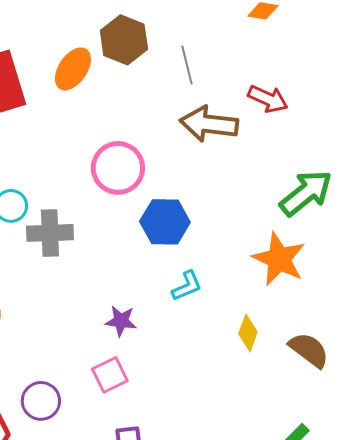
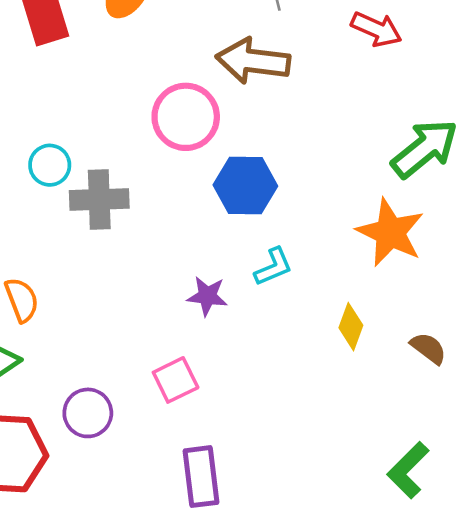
brown arrow: (209, 124) -> (253, 61), moved
purple star: (121, 321) -> (207, 296), moved
brown semicircle: (309, 350) -> (428, 348), size x0.7

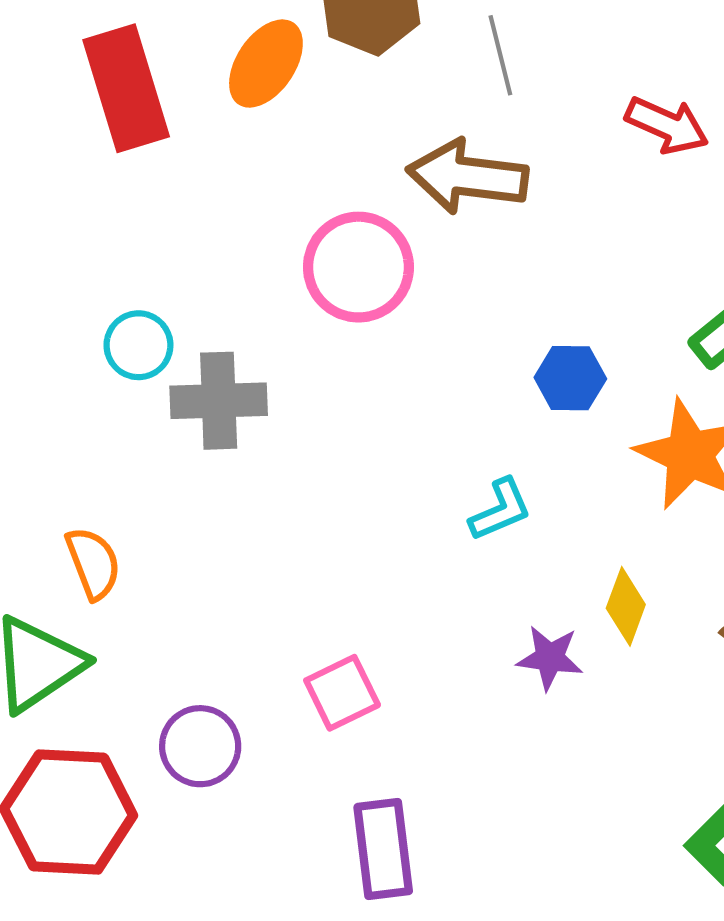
blue hexagon: (245, 185) -> (570, 378), moved, size x0.7
purple star: (207, 296) -> (550, 658), moved

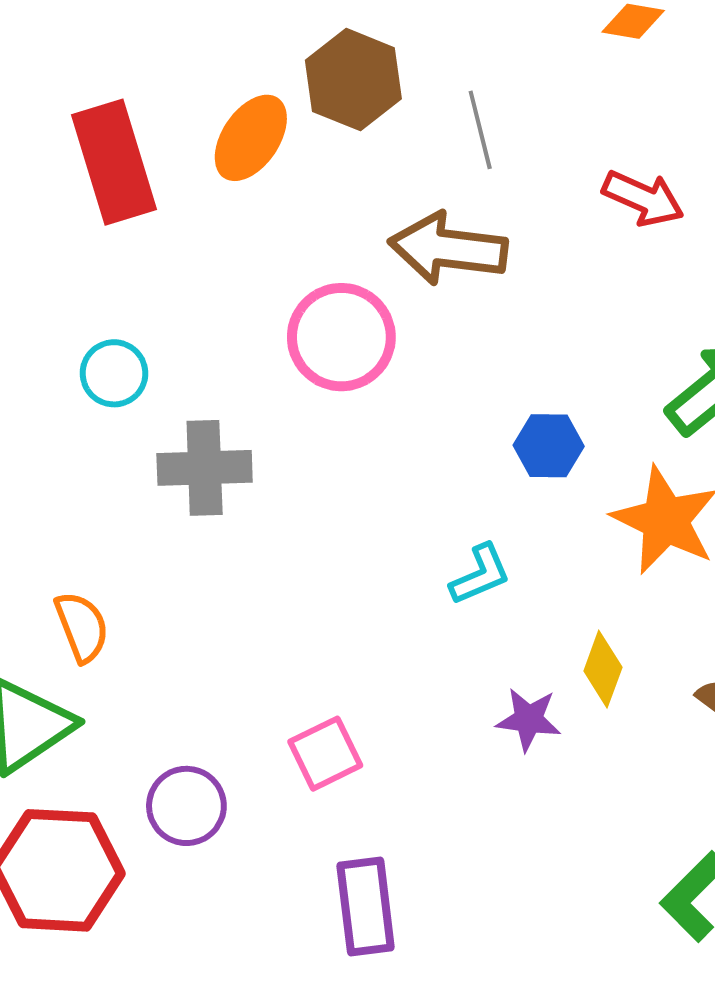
cyan circle: (138, 345) -> (114, 373), moved

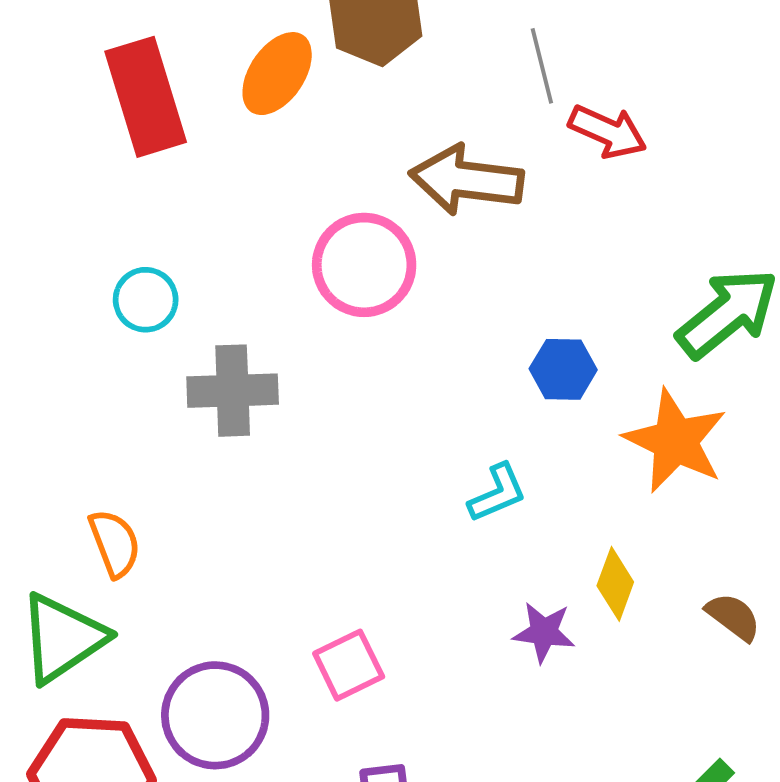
gray line: (480, 130) -> (542, 66), moved
red arrow: (643, 198) -> (608, 132), moved
purple circle: (186, 806) -> (215, 715), size x1.4

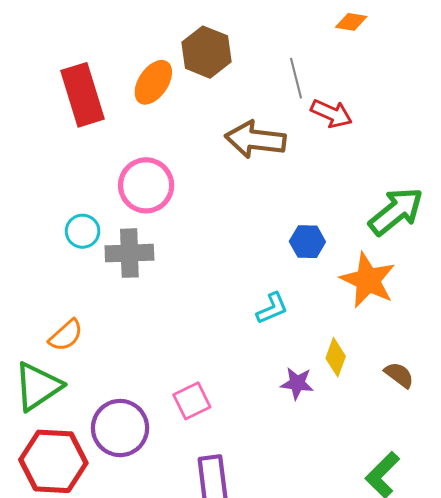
pink circle: (364, 265) -> (146, 185), moved
cyan circle: (146, 300) -> (83, 231), moved
orange semicircle: (115, 543) -> (66, 335), turned 69

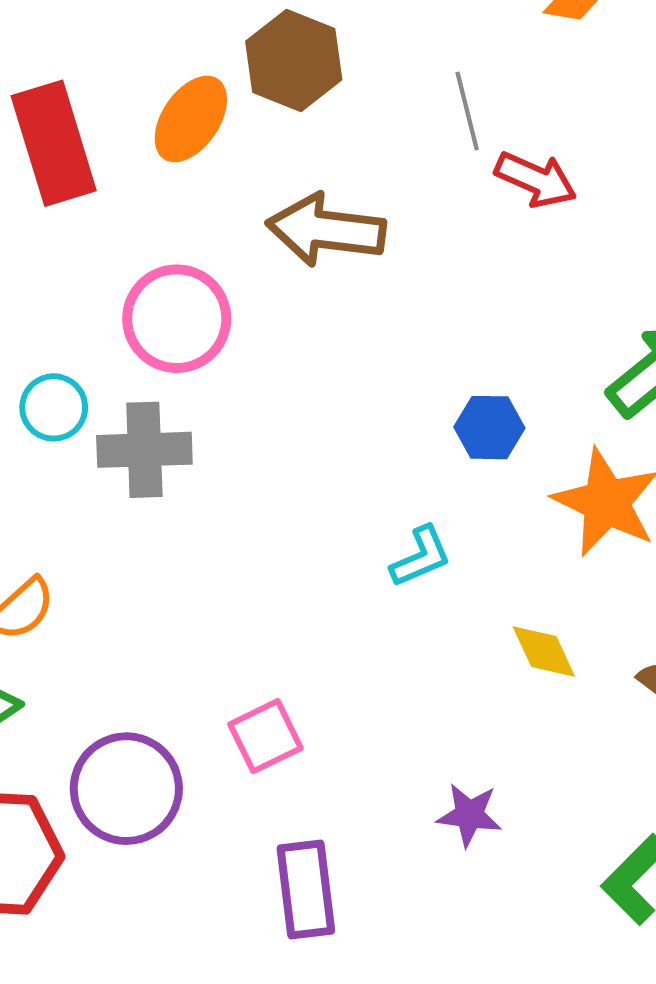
brown arrow: (255, 140) -> (326, 230), moved
yellow diamond: (336, 357) -> (544, 651), turned -45
purple star: (297, 383) -> (469, 815), moved

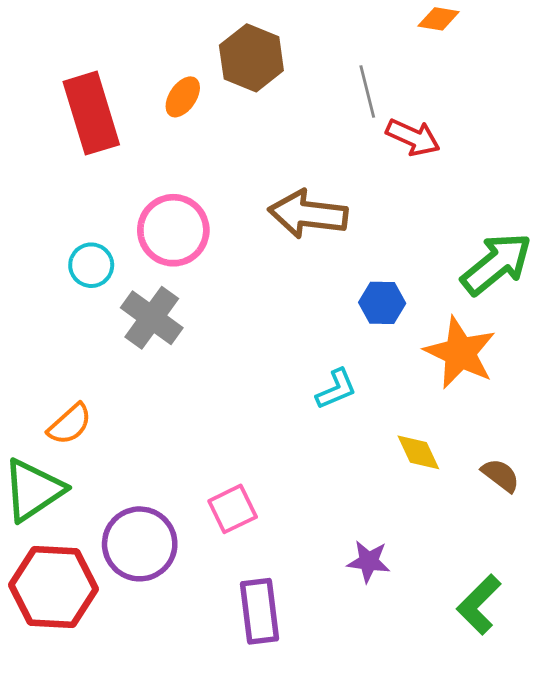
orange ellipse: (191, 119) -> (183, 97), size x0.7
brown arrow: (326, 230) -> (308, 214), moved
cyan circle: (54, 407) -> (91, 265), moved
gray cross: (144, 450) -> (152, 318), turned 38

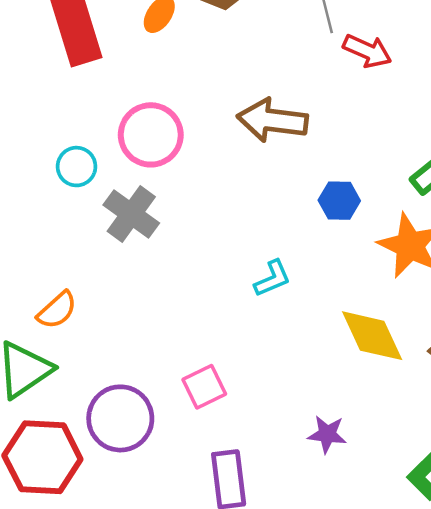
cyan L-shape: (336, 389) -> (272, 278), moved
yellow diamond: (418, 452) -> (372, 336), size x1.6

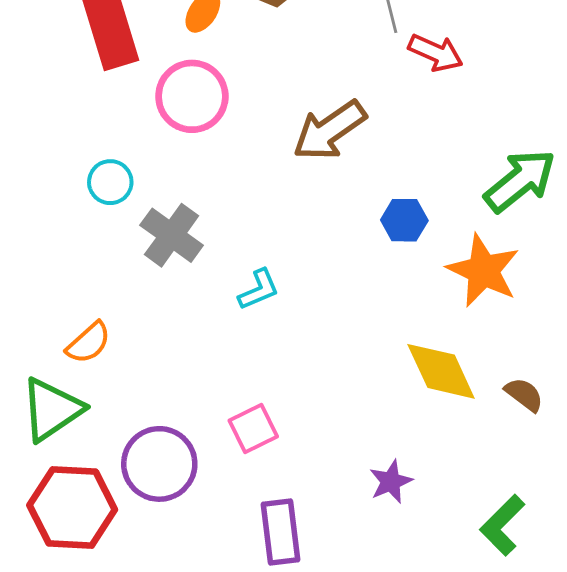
brown arrow: (272, 120) -> (329, 130), turned -42
pink circle: (151, 135) -> (192, 96), moved
cyan L-shape: (272, 278) -> (259, 290), moved
purple star: (327, 434) -> (391, 482), turned -30

